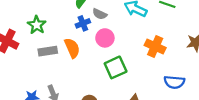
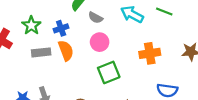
blue cross: (83, 23) -> (61, 28), moved
orange cross: (155, 47) -> (150, 53), turned -36

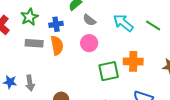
green square: (109, 72) -> (109, 71), moved

